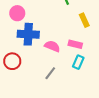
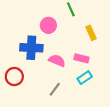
pink circle: (17, 13) -> (48, 25), moved
cyan rectangle: (78, 62) -> (85, 78), turned 32

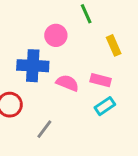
gray line: (55, 89) -> (44, 129), moved

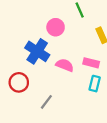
blue cross: (33, 66) -> (37, 51), turned 30
cyan rectangle: (105, 106) -> (95, 84), turned -42

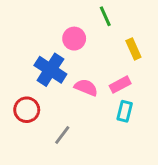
pink rectangle: (91, 63) -> (120, 85), turned -42

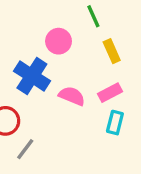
yellow rectangle: (133, 49) -> (112, 51), moved
gray line: (62, 135) -> (25, 149), moved

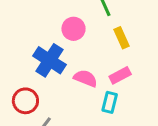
cyan rectangle: (115, 123) -> (110, 102), moved

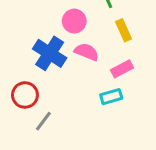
pink semicircle: (86, 78) -> (87, 52), moved
cyan rectangle: (110, 102) -> (111, 97), turned 60

